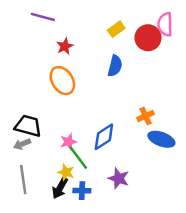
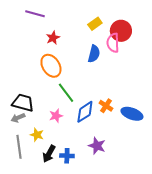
pink semicircle: (165, 24) -> (113, 43), moved
orange cross: (146, 116) -> (106, 106), moved, turned -32
green line: (78, 158) -> (66, 93), moved
yellow star: (66, 172) -> (37, 135), moved

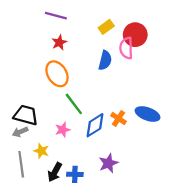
purple line: (35, 14) -> (56, 16), moved
blue ellipse: (132, 114) -> (148, 114), moved
purple star: (97, 146) -> (108, 163), turned 30

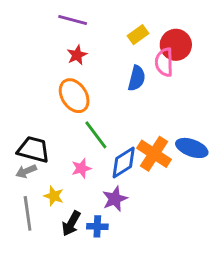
orange cross: (118, 118) -> (154, 154), size x1.6
purple star: (108, 163) -> (115, 199), moved

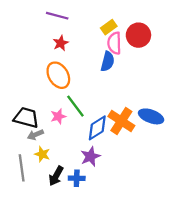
pink semicircle: (164, 62) -> (114, 43), moved
pink star: (81, 168) -> (58, 116), moved
gray arrow: (26, 171) -> (35, 135), moved

